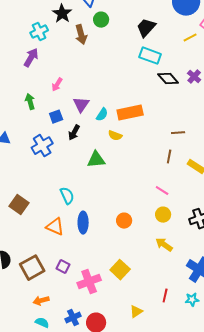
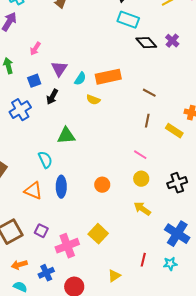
brown line: (178, 133) -> (149, 93), moved, turned 32
green triangle: (96, 160) -> (66, 136), moved
blue cross: (73, 318) -> (46, 273), moved

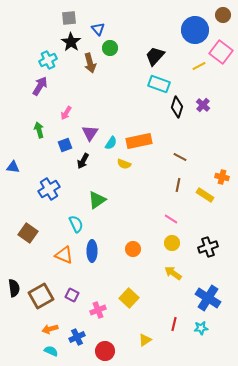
black diamond: (146, 43) -> (177, 107), turned 60
blue cross: (20, 110) -> (49, 189), moved
green triangle: (66, 136) -> (97, 200), turned -30
pink cross: (67, 246) -> (98, 310), size x0.7

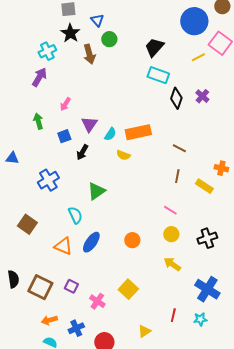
blue ellipse: (92, 251) -> (91, 242), turned 35
brown square: (41, 296) -> (40, 287), turned -35
pink cross: (98, 310) -> (97, 301), turned -35

